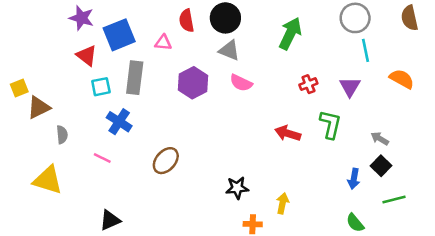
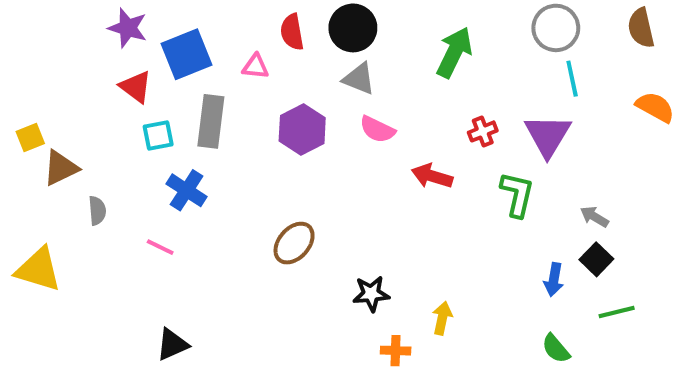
orange semicircle: (402, 79) -> (655, 107), moved
purple triangle: (350, 87) -> (548, 135), size x1.4
red arrow: (288, 133) -> (432, 176), moved
brown ellipse: (166, 161) -> (294, 243), moved
yellow triangle: (48, 180) -> (38, 269), moved

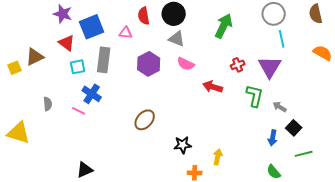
brown triangle: (61, 168) -> (35, 57), moved
gray arrow: (594, 217) -> (280, 107), moved
pink line: (160, 247) -> (79, 111), moved

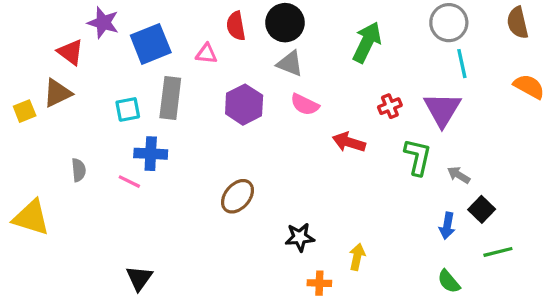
red triangle: (67, 43) -> (70, 52), moved
blue cross: (92, 94) -> (151, 154), turned -30
black triangle: (85, 170) -> (139, 278), turned -30

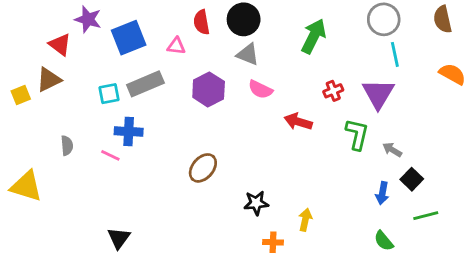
gray rectangle: (170, 98) -> (145, 84), turned 60

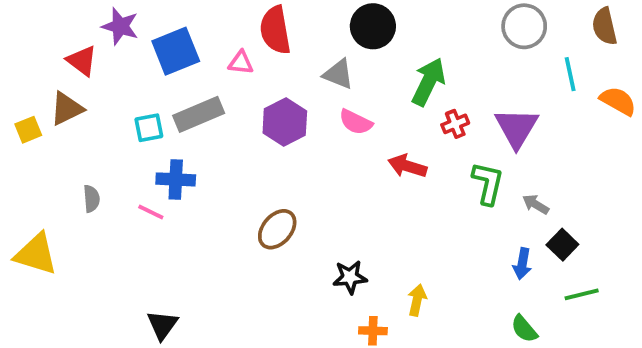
black circle: (244, 19) -> (373, 26), moved
red semicircle: (202, 22) -> (275, 30), size x1.4
green arrow: (314, 36) -> (428, 82), moved
cyan line: (395, 54) -> (570, 74), moved

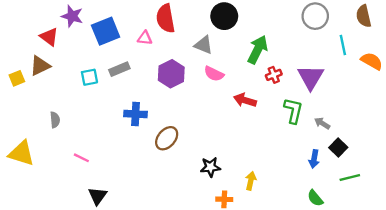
gray rectangle: (199, 114) -> (119, 69), size x0.7
blue cross: (176, 179) -> (136, 114), moved
pink line: (151, 212) -> (81, 158), moved

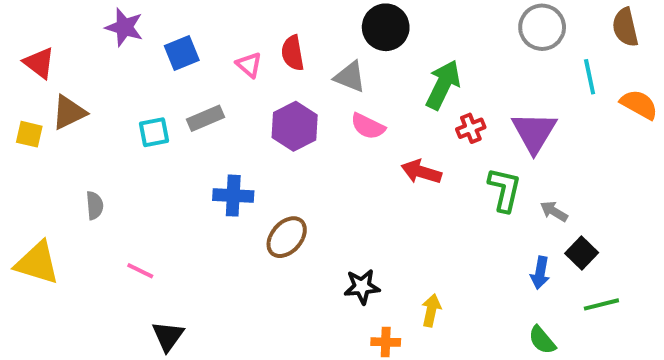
red semicircle: (165, 18) -> (293, 53), moved, size x0.7
blue square: (106, 31) -> (182, 53), size x0.7
red triangle: (49, 37) -> (39, 63), moved
pink triangle: (145, 38) -> (249, 65), turned 35
yellow square: (17, 78) -> (29, 134), turned 35

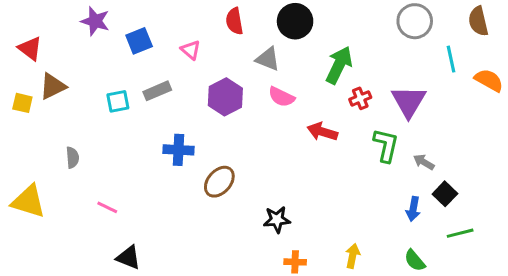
red semicircle: (293, 53) -> (234, 21), moved
yellow arrow: (431, 310) -> (353, 256), moved
black triangle: (168, 336) -> (128, 257), turned -44

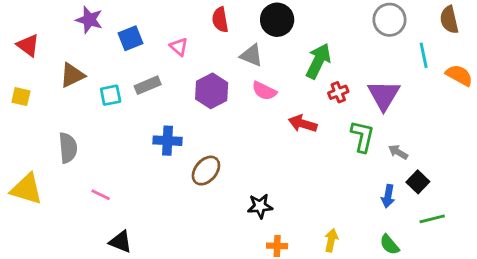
brown triangle: (53, 86) -> (72, 75), moved
gray semicircle: (72, 157) -> (68, 148), size x1.5

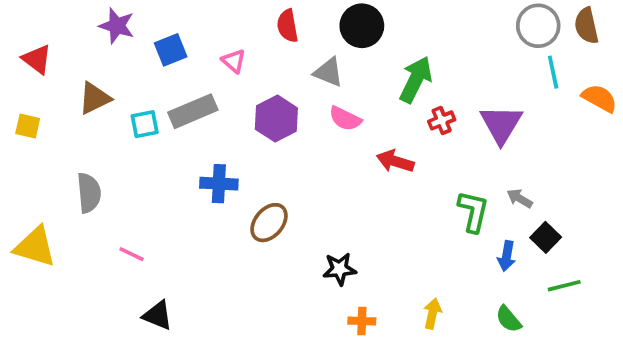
gray circle: (389, 20) -> (538, 26), moved
gray rectangle: (148, 85) -> (193, 111), size x1.4
green L-shape: (362, 136) -> (473, 211), moved

